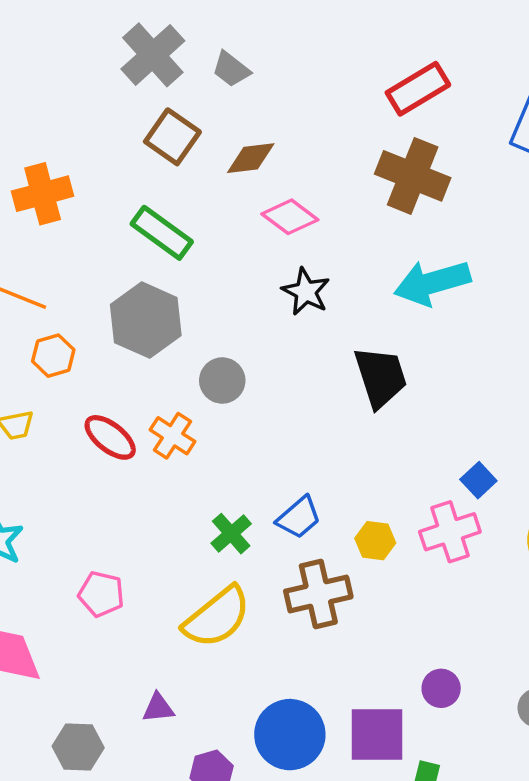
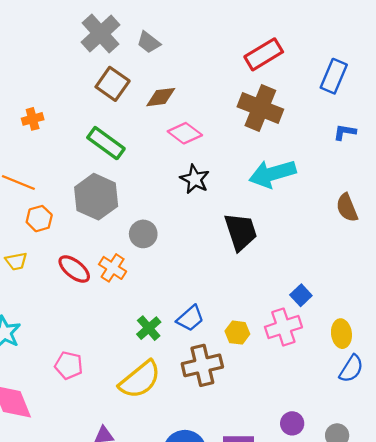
orange cross: (43, 194) -> (33, 119), size x0.6
purple circle: (441, 688) -> (292, 423), moved

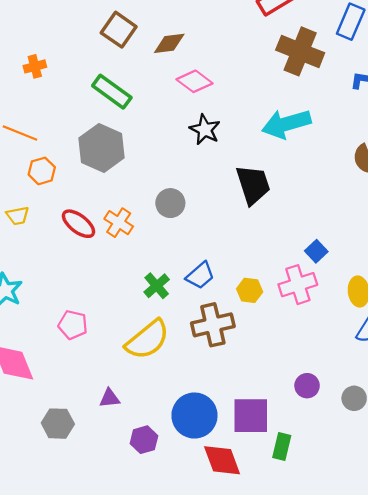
brown cross: (260, 108) -> (300, 51), moved
gray circle: (143, 234) -> (170, 203), moved

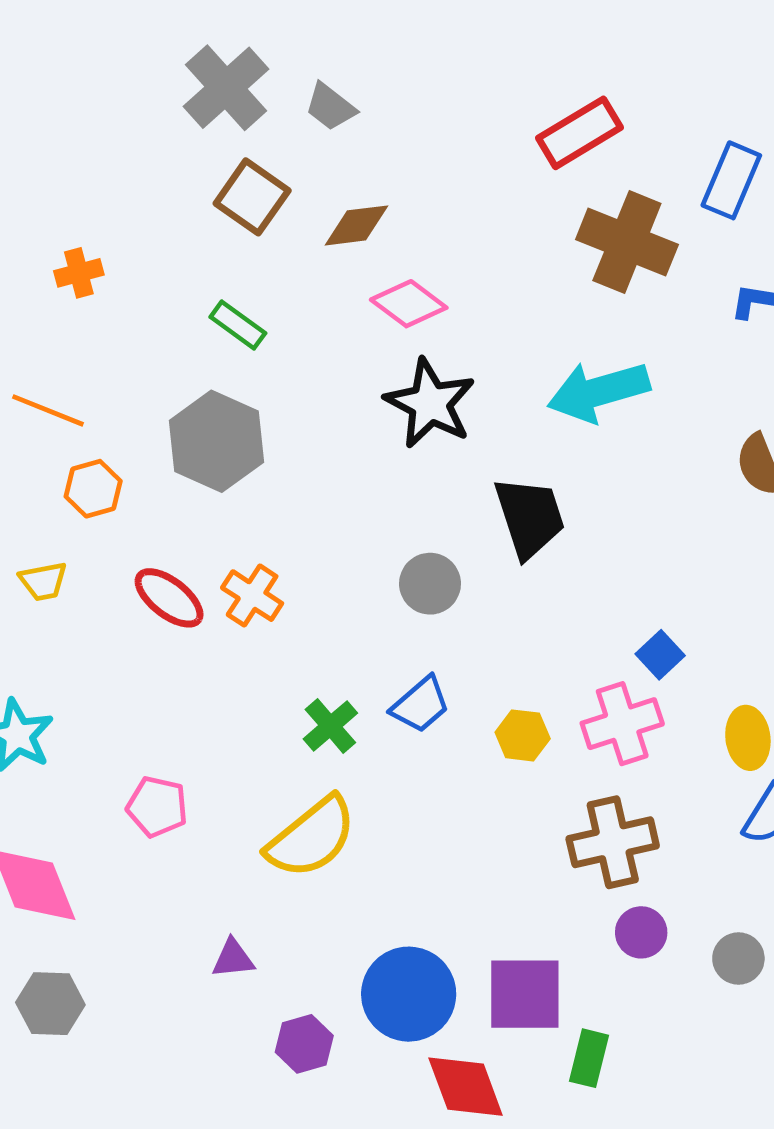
green rectangle: (112, 92) -> (238, 325), size x0.7
black star: (205, 130) -> (430, 403), size x1.4
gray circle: (170, 203) -> (430, 584), moved
brown cross: (213, 325) -> (613, 842), moved
gray hexagon: (58, 424) -> (50, 1004), moved

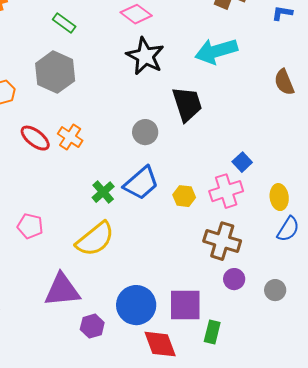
blue trapezoid: (421, 705) -> (141, 183), size x1.4
brown cross: (613, 842) -> (222, 241), turned 30
purple triangle: (233, 959) -> (62, 290), size x2.0

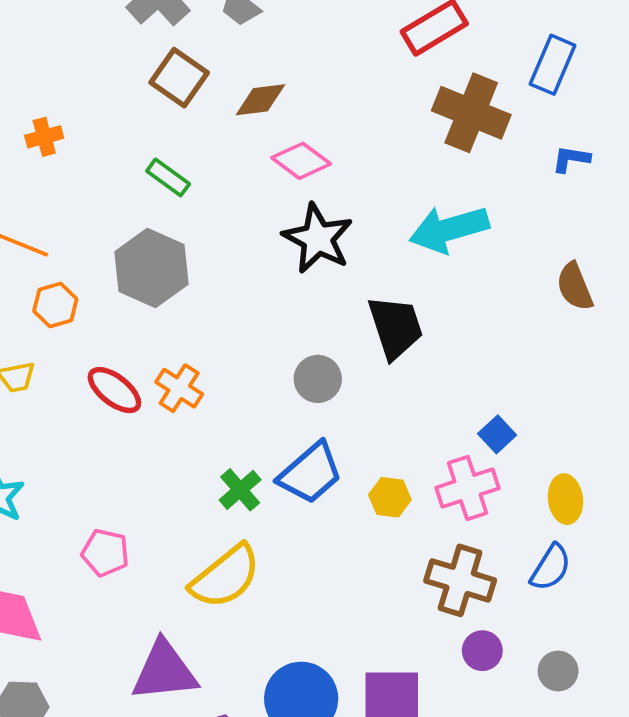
blue semicircle: (288, 229) -> (551, 567), moved

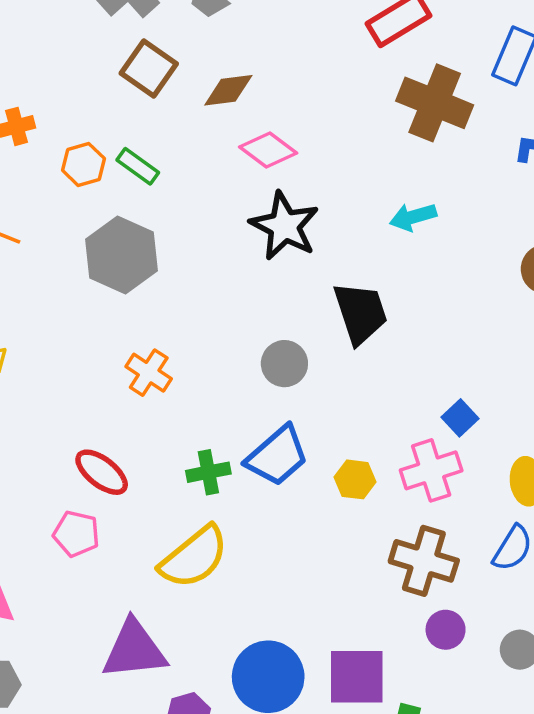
cyan arrow: (449, 229) -> (413, 217), size x0.6
orange hexagon: (55, 305) -> (83, 164), moved
red ellipse: (114, 390) -> (102, 472), moved
green cross: (240, 490) -> (208, 472), turned 30

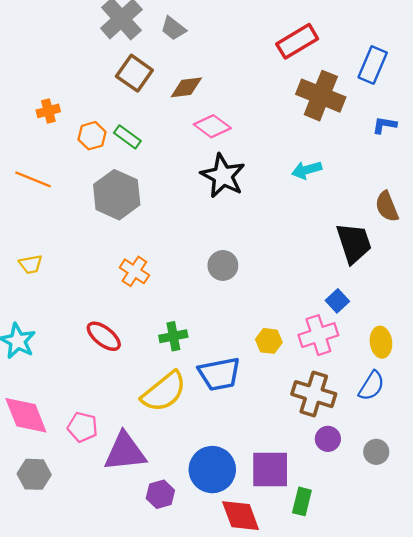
black trapezoid: (360, 313) -> (354, 243), moved
blue trapezoid: (277, 456) -> (219, 374), moved, turned 30
pink pentagon: (76, 534) -> (83, 427), moved

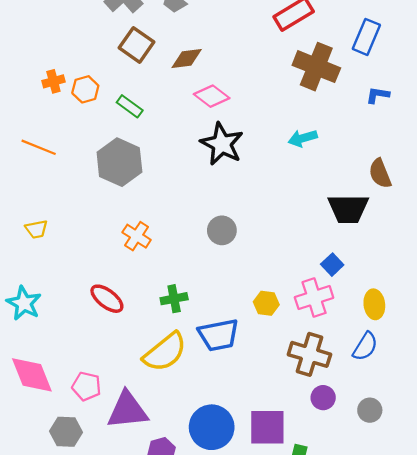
orange hexagon: (92, 136) -> (85, 89), moved
black trapezoid: (354, 243) -> (348, 209), turned 108
gray hexagon: (34, 474) -> (66, 432), moved

